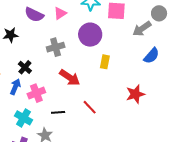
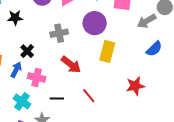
yellow rectangle: (105, 62) -> (107, 51), size x1.5
pink cross: (36, 93) -> (37, 78), turned 30

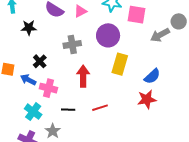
blue semicircle: (154, 49) -> (152, 76), moved
red arrow: (71, 65) -> (83, 76), turned -130
blue arrow: (16, 70) -> (28, 80), turned -91
red line: (89, 96) -> (100, 108), turned -70

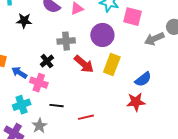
black cross: (40, 61) -> (47, 61), moved
red arrow: (83, 76) -> (84, 64), moved, turned 125
red line: (100, 108) -> (86, 117), moved
cyan cross: (33, 112) -> (22, 105), turned 30

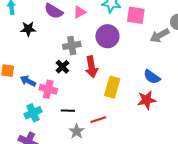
black cross: (47, 61) -> (62, 67), moved
red arrow: (84, 64) -> (91, 67), turned 45
yellow rectangle: (112, 65) -> (112, 87), moved
blue semicircle: (143, 79) -> (152, 77), turned 78
gray star: (39, 126) -> (77, 131), moved

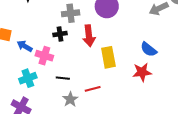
black cross: (62, 67) -> (60, 34), turned 32
yellow rectangle: (112, 87) -> (108, 57), turned -30

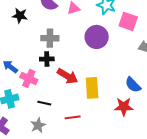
gray cross: (71, 13) -> (50, 38), moved
red arrow: (89, 36) -> (68, 76), moved, turned -60
gray star: (70, 99) -> (38, 125), moved

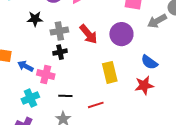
black star: (20, 16) -> (35, 19), moved
purple circle: (97, 37) -> (121, 34), moved
red arrow: (68, 76) -> (88, 34), moved, turned 30

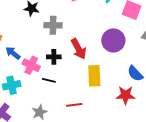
red arrow: (88, 34) -> (79, 49), moved
black cross: (60, 52) -> (54, 57), moved
black line: (65, 96) -> (49, 80), moved

